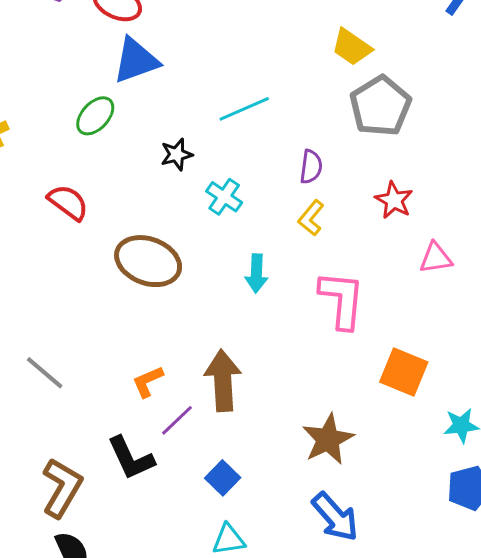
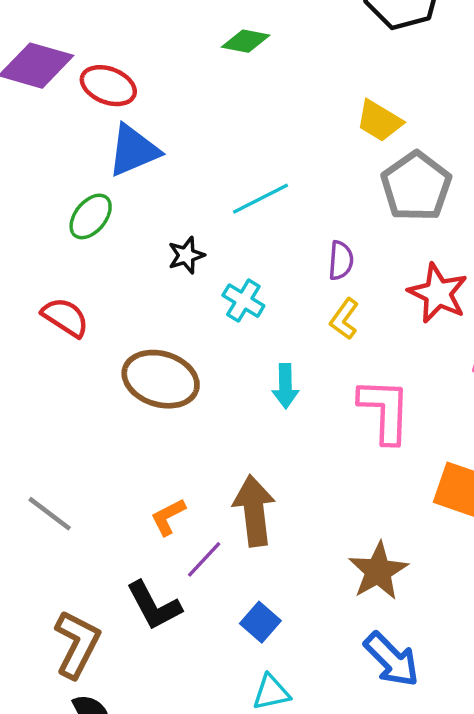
red star: (394, 200) -> (438, 293), size x1.4

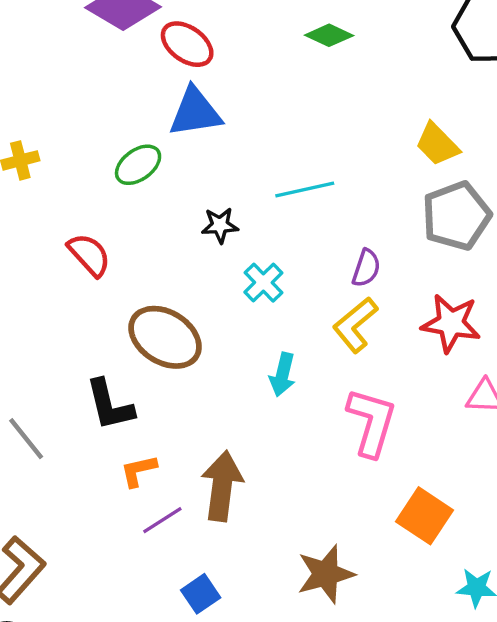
red star: (438, 293) -> (451, 323), turned -30
yellow L-shape: (344, 319) -> (355, 325), size x1.4
black L-shape: (154, 606) -> (110, 405), moved

